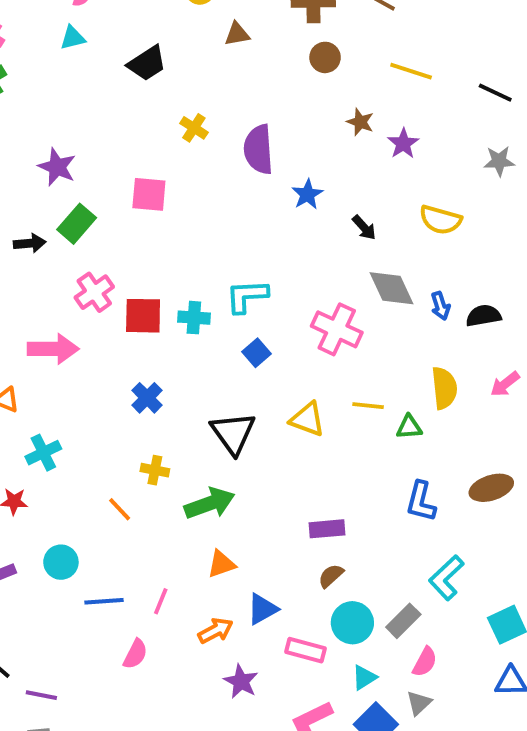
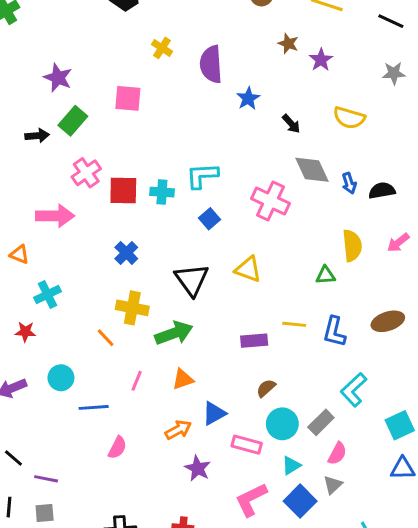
yellow line: (368, 406) -> (294, 324), moved
yellow cross: (155, 470) -> (132, 308), size x1.5
purple rectangle: (327, 529) -> (254, 341), moved
pink line: (161, 601) -> (137, 381), moved

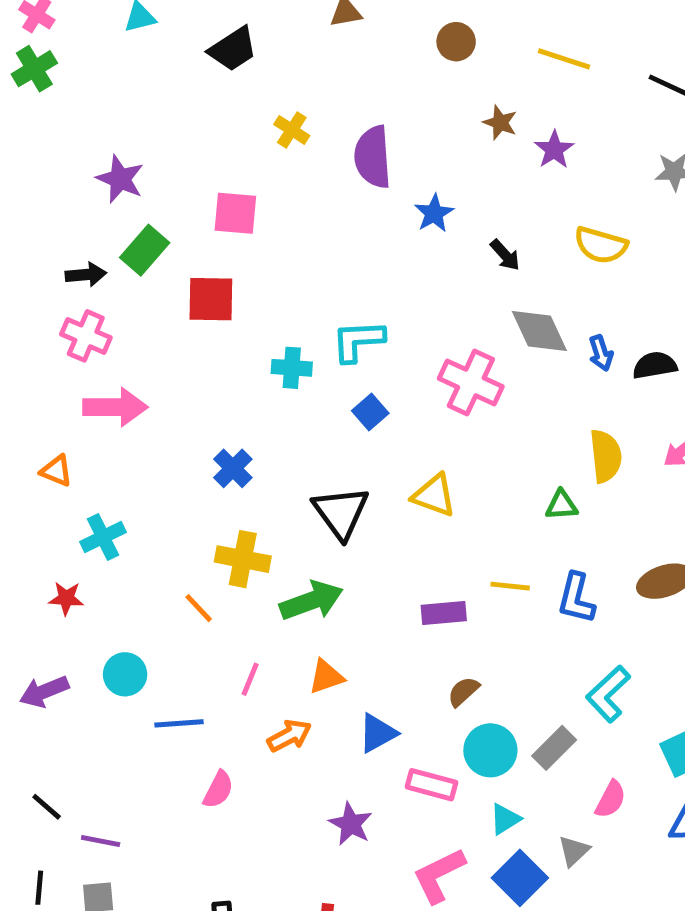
pink cross: (86, 173) -> (86, 336), moved, turned -32
red square: (123, 191) -> (211, 299), moved
orange arrow: (178, 430) -> (289, 736), moved
pink semicircle: (337, 454) -> (611, 799), moved

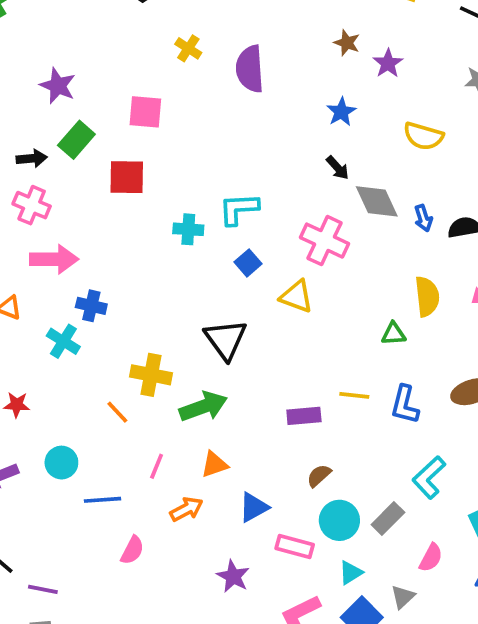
blue star: (434, 213) -> (341, 112), moved
black arrow: (505, 255) -> (338, 168), moved
blue cross: (233, 468) -> (91, 306), moved, turned -32
yellow triangle: (434, 495) -> (297, 296), moved
cyan cross: (103, 537) -> (63, 341), moved, turned -32

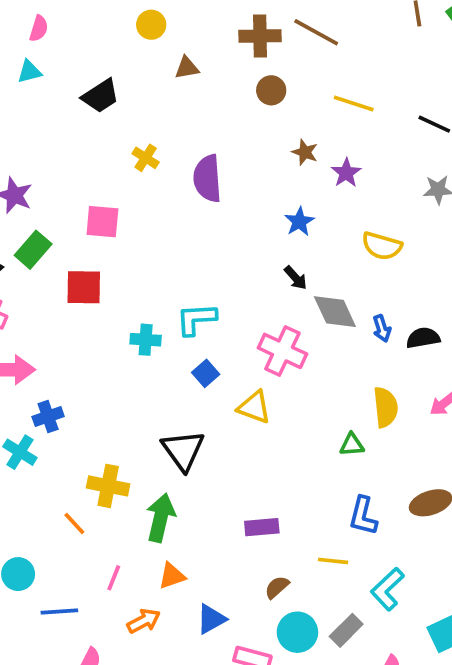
blue cross: (91, 306) -> (48, 417), turned -32
yellow line: (354, 395) -> (333, 561), moved
green arrow: (203, 407) -> (161, 518), turned -57

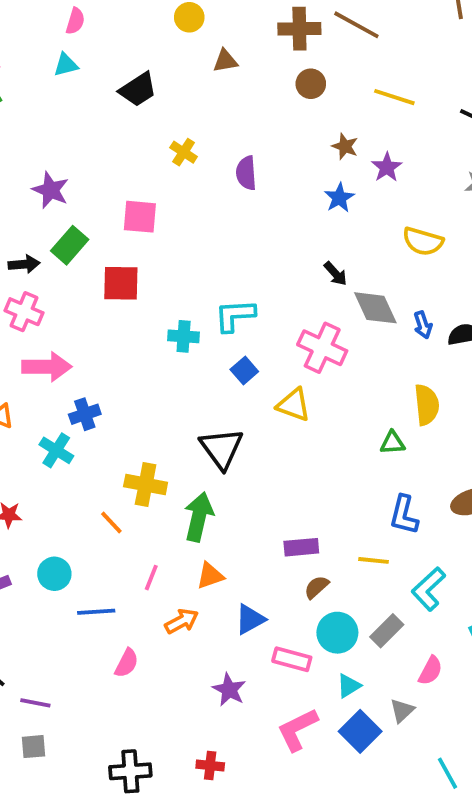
purple semicircle: (207, 178) -> (246, 173), size x0.7
blue star: (299, 222) -> (339, 198), moved
purple rectangle: (262, 527) -> (301, 547), moved

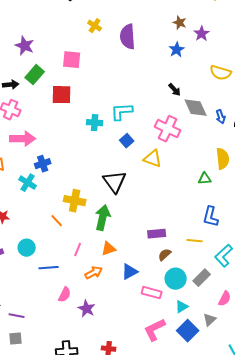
purple semicircle: (246, 173) -> (128, 37), size x1.4
purple star: (229, 690) -> (87, 309), moved

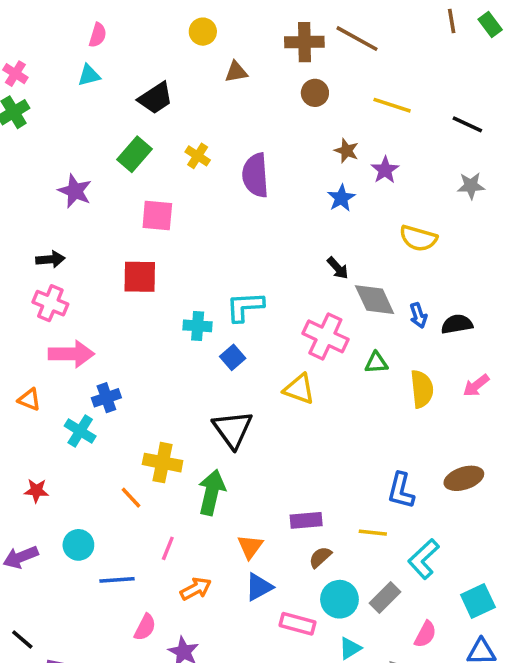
green rectangle: (35, 75) -> (134, 154), moved
blue square: (127, 141) -> (233, 357), moved
green triangle: (205, 179) -> (376, 363), moved
orange triangle: (109, 249) -> (250, 547), moved, turned -35

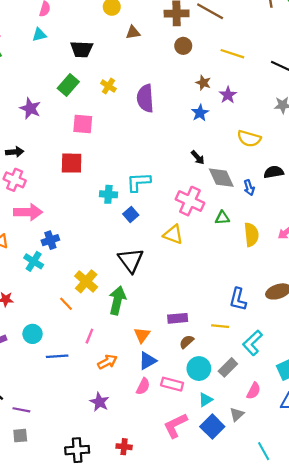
black trapezoid: (156, 98) -> (82, 49), turned 35
black semicircle: (457, 324) -> (274, 172), moved
yellow cross: (163, 463) -> (86, 281), turned 30
pink semicircle: (145, 627) -> (143, 386), moved

